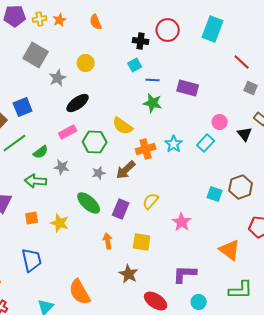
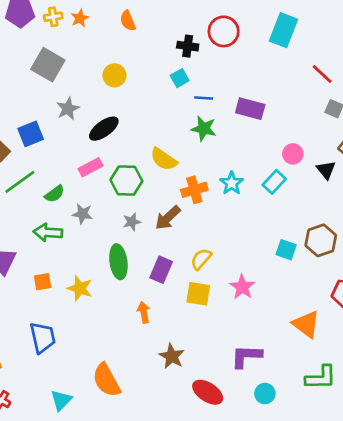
gray star: (58, 78) -> (68, 109), moved
green ellipse: (89, 203) -> (118, 262), turned 40
yellow square: (142, 242) -> (198, 294), moved

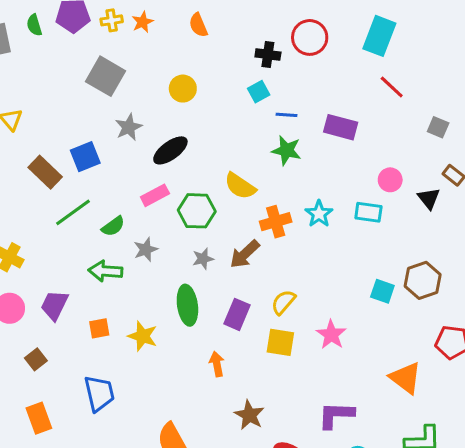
red line: (322, 74) -> (392, 87), moved
cyan rectangle: (274, 182) -> (368, 212), turned 55
gray star: (83, 214) -> (146, 249), turned -30

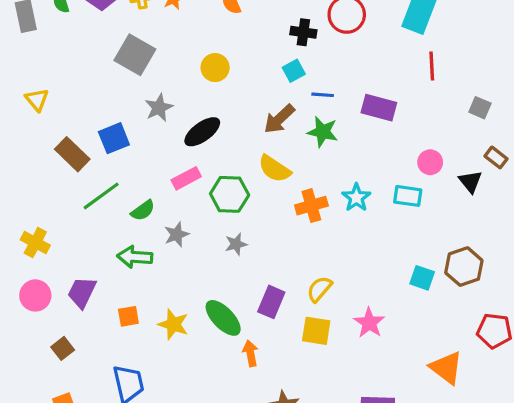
red line: (392, 87) -> (432, 66), turned 44
brown arrow: (245, 254) -> (279, 119), moved
green ellipse: (187, 305) -> (223, 318), moved, turned -36

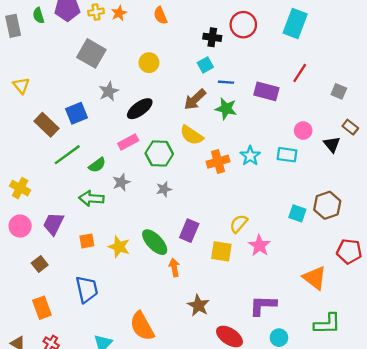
red line: (432, 66) -> (300, 73), moved, turned 36
yellow semicircle: (319, 289) -> (239, 224), moved

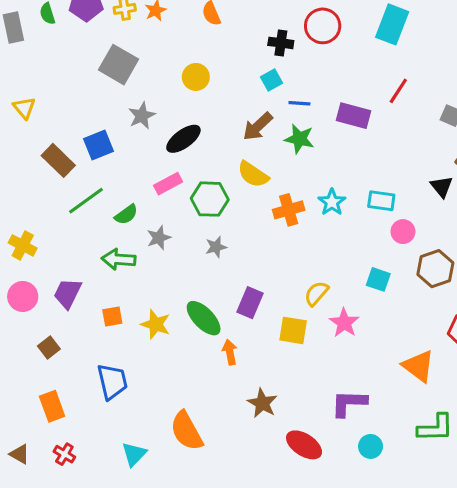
pink circle: (303, 131) -> (403, 232), moved
cyan square: (297, 213) -> (378, 279), moved

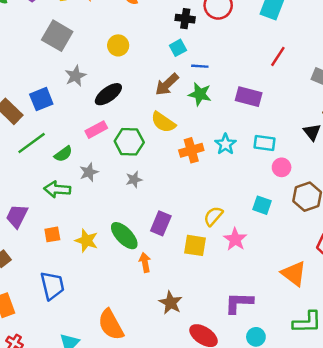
purple rectangle: (354, 116) -> (249, 97), moved

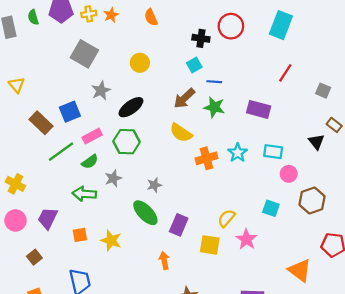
pink rectangle: (96, 130) -> (92, 136), moved
green hexagon: (129, 142) -> (127, 142), moved
green ellipse: (124, 236) -> (145, 213), moved

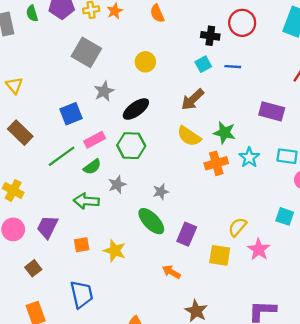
blue line: (214, 82) -> (233, 67), moved
green star: (214, 107) -> (224, 133), moved
brown rectangle: (41, 123) -> (20, 133), moved
orange arrow: (164, 260) -> (171, 272), turned -49

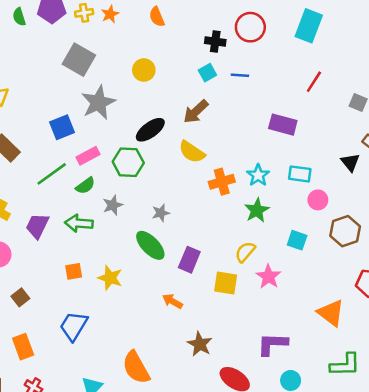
gray star: (104, 91) -> (98, 102), size x1.5
black ellipse: (136, 109) -> (150, 130), moved
green star: (224, 133) -> (257, 210), moved, turned 30
purple trapezoid: (47, 227) -> (37, 226), moved
blue trapezoid: (82, 294) -> (74, 326), turned -136

